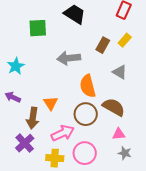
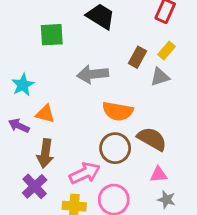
gray triangle: (120, 72) -> (160, 77), moved, turned -49
orange semicircle: (88, 86) -> (118, 111), turned -65
orange triangle: (51, 103) -> (45, 114), moved, turned -42

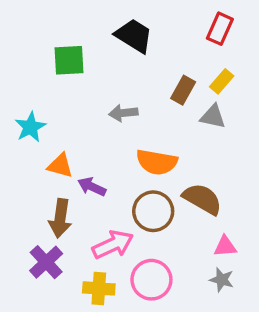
gray arrow: (93, 74) -> (123, 113), size x0.7
gray triangle: (160, 77) -> (213, 116), turned 30
purple arrow: (19, 126) -> (92, 187), moved
pink triangle: (159, 175) -> (225, 246), moved

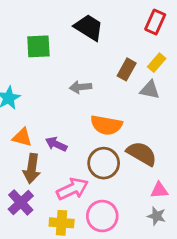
orange triangle: (60, 166) -> (22, 137), moved

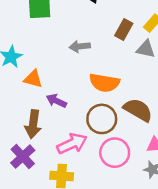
orange triangle: (22, 137) -> (33, 79), moved
pink circle: (102, 216) -> (115, 153), moved

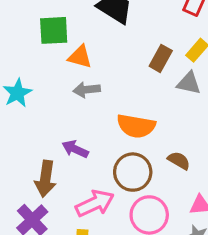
gray arrow: (80, 46) -> (87, 90), moved
orange triangle: (33, 79) -> (80, 57), moved
brown semicircle: (138, 110) -> (179, 161), size x0.6

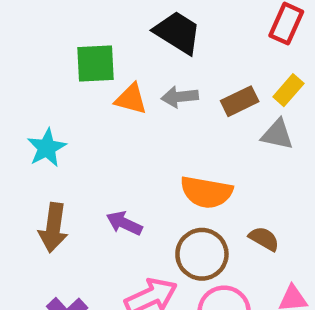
brown rectangle: (161, 58) -> (240, 101), turned 35
gray arrow: (87, 90) -> (180, 97), moved
brown arrow: (45, 179) -> (53, 228), moved

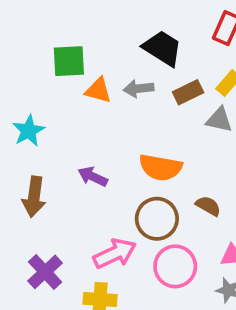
black trapezoid: (178, 32) -> (162, 48), moved
purple arrow: (124, 223) -> (93, 177), moved

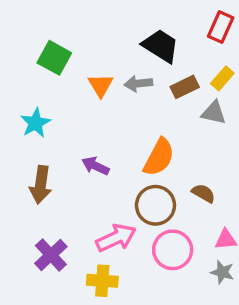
green square: (69, 61) -> (54, 58), moved, turned 32
orange triangle: (98, 90) -> (101, 85), turned 44
orange semicircle: (161, 167) -> (159, 157), turned -72

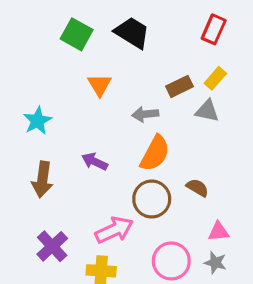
black trapezoid: (161, 46) -> (132, 33), moved
green square: (54, 58) -> (77, 34), moved
gray arrow: (138, 84) -> (145, 114), moved
pink circle: (173, 250) -> (171, 261), moved

